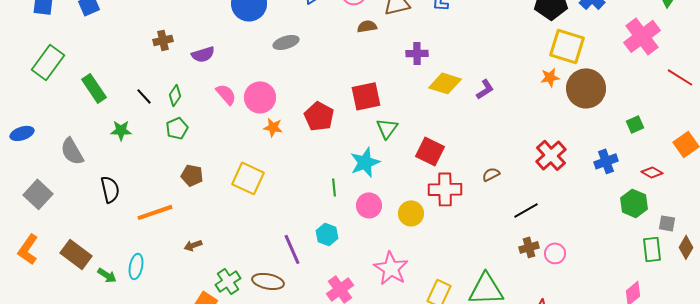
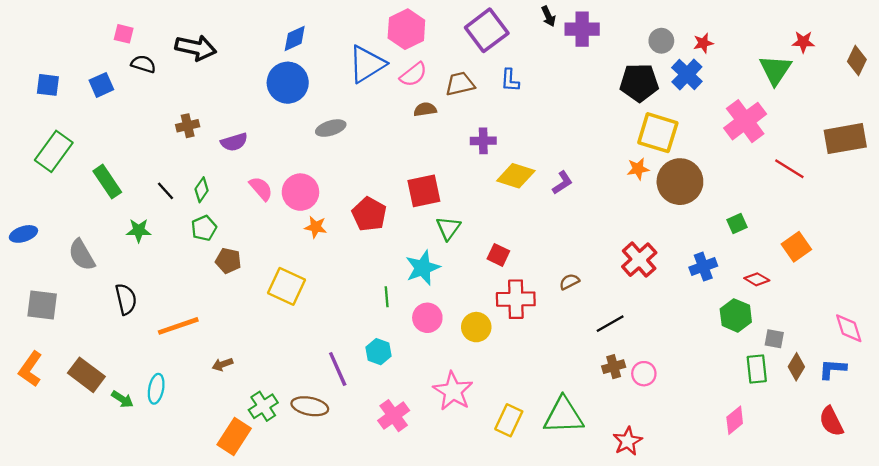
red square: (430, 151) -> (498, 255), size x0.7
brown pentagon: (192, 175) -> (228, 261), moved
gray square: (38, 194) -> (42, 305), turned -36

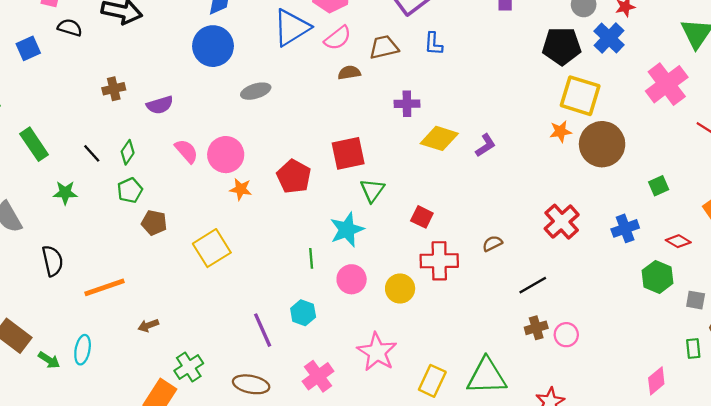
yellow square: (287, 286) -> (212, 248), turned 33
green rectangle: (757, 369) -> (693, 349), moved, size x0.7
brown ellipse: (310, 406) -> (251, 384), moved

